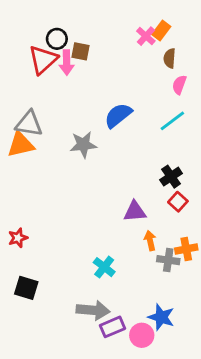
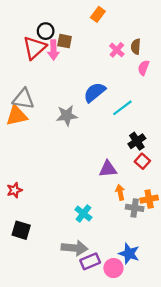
orange rectangle: (161, 30) -> (98, 14), moved
pink cross: (146, 36) -> (117, 50), moved
cyan line: (172, 121) -> (122, 108), moved

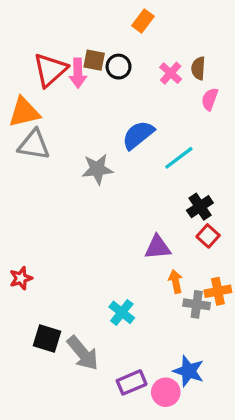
black circle: (46, 31) -> (119, 67), moved
orange triangle: (17, 116) -> (24, 112), moved
black square: (21, 230) -> (47, 338), moved
gray arrow: (75, 248) -> (83, 353), moved, turned 45

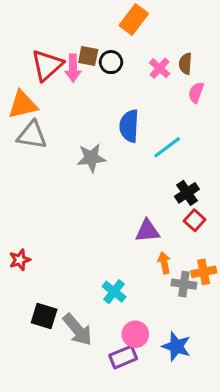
orange rectangle: (143, 21) -> (134, 20), size x1.4
blue semicircle: (138, 135) -> (129, 126), turned -48
pink circle: (166, 392) -> (135, 334), moved

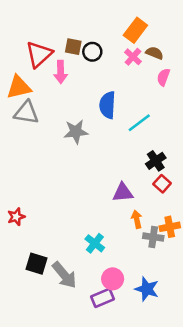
orange rectangle: (134, 20) -> (135, 30), moved
brown semicircle: (185, 64) -> (154, 53), turned 108
pink arrow: (73, 68) -> (61, 72), moved

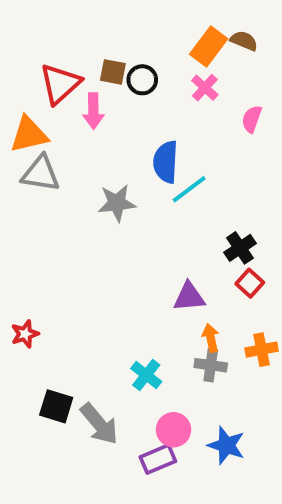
brown semicircle: (154, 53) -> (244, 41), moved
cyan line: (139, 123) -> (189, 189), moved
gray cross: (153, 237) -> (211, 365), moved

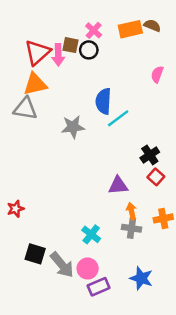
orange rectangle: (209, 47) -> (130, 29), turned 40
pink cross: (205, 88) -> (94, 30), moved
pink arrow: (93, 111) -> (58, 55), moved
orange triangle: (29, 135) -> (35, 84), moved
pink circle: (174, 430) -> (88, 269), moved

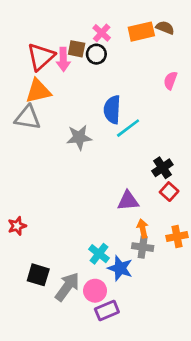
gray arrow: (62, 265) -> (67, 287), turned -104
blue star: (141, 278) -> (120, 268), moved

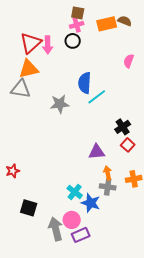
pink cross: (102, 33) -> (77, 25), turned 32
brown square: (77, 49) -> (78, 13), moved
gray arrow: (67, 287) -> (56, 229), moved, turned -50

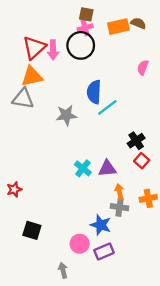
black circle: (73, 41) -> (81, 45), size x1.6
cyan cross: (75, 192) -> (83, 168), moved
gray arrow: (56, 229) -> (63, 270), moved, size x0.6
purple rectangle: (81, 235) -> (104, 251), moved

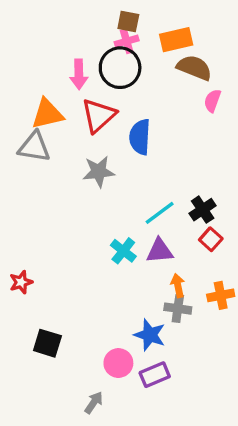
brown semicircle: (138, 23) -> (194, 68), moved, size x1.5
red triangle: (34, 48) -> (99, 116), moved
cyan line: (107, 107) -> (160, 213), moved
gray arrow: (63, 270) -> (94, 403), turned 48

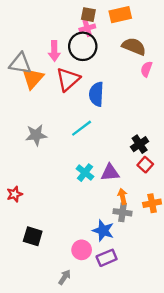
orange rectangle: (176, 40) -> (120, 15), moved
orange triangle: (47, 114) -> (33, 78), turned -35
gray triangle: (34, 147) -> (20, 63), moved
gray star: (99, 172) -> (36, 135), moved
cyan line: (160, 213) -> (82, 128), moved

